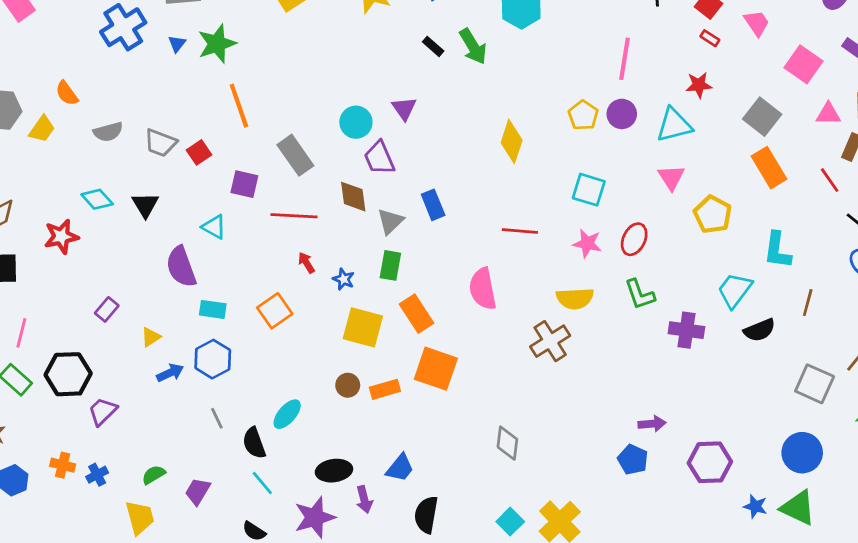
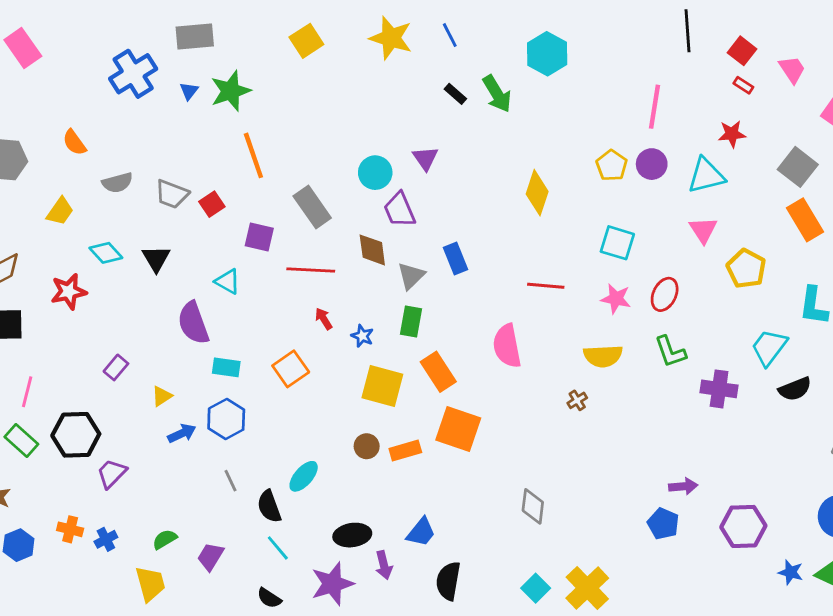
yellow trapezoid: (42, 129) -> (60, 211), moved
brown cross: (550, 341) -> (577, 400), size x0.5

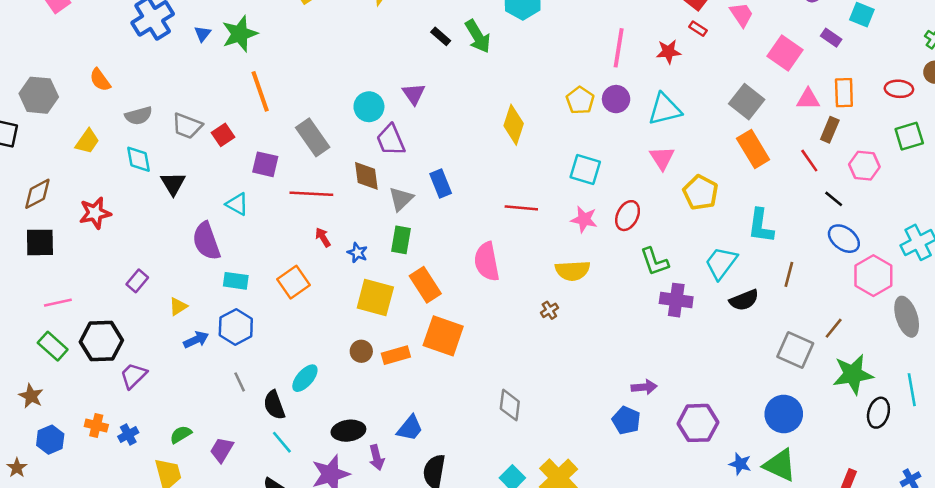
red star: (732, 134) -> (669, 52), moved
cyan diamond: (106, 253) -> (139, 159), moved, turned 32
green L-shape: (670, 352) -> (654, 262), moved
pink line: (27, 392) -> (58, 303), turned 64

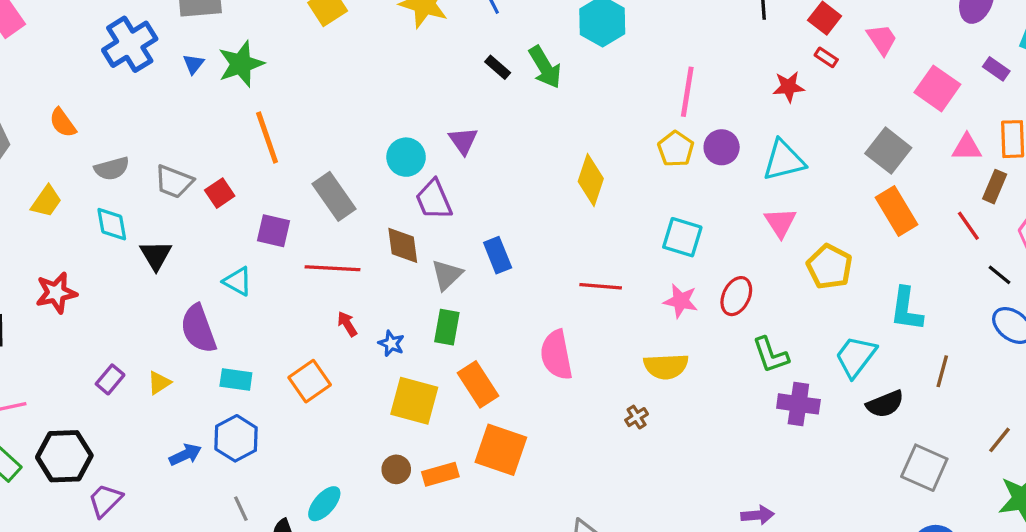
pink line: (619, 48) -> (687, 92), moved
yellow triangle: (178, 306) -> (159, 383), moved
gray square: (795, 350) -> (924, 468), moved

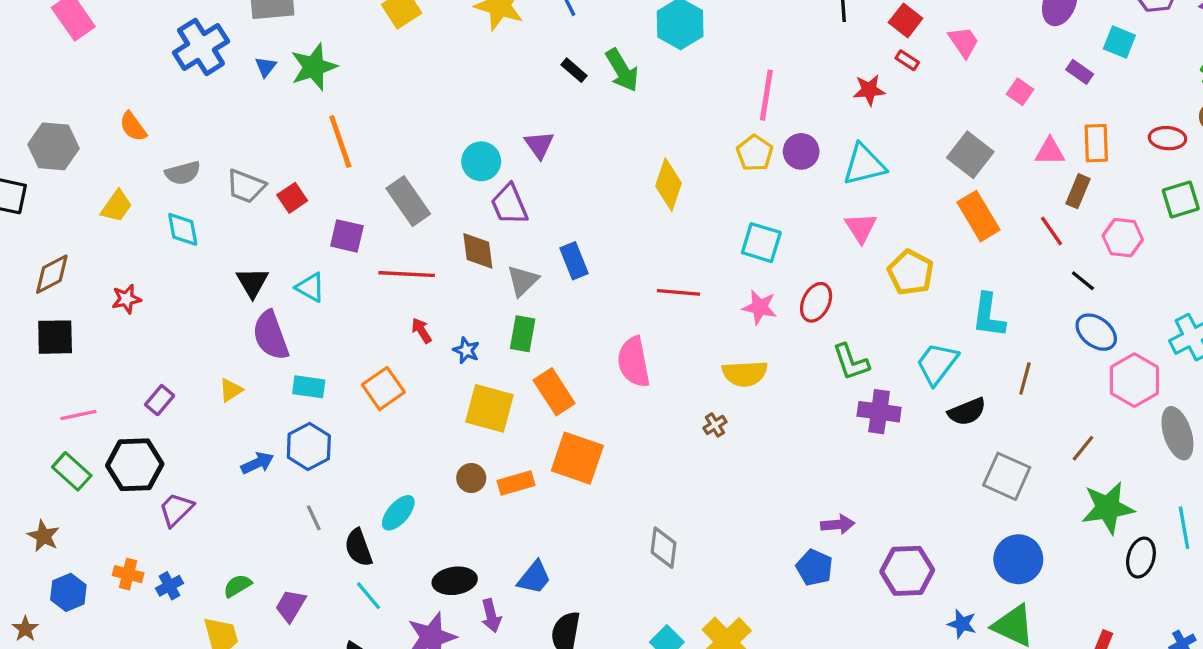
pink square: (937, 88) -> (1020, 92), size x0.6
black triangle: (156, 255) -> (252, 282), moved
red star: (56, 293) -> (126, 299), size x0.7
purple rectangle: (110, 379) -> (160, 400), moved

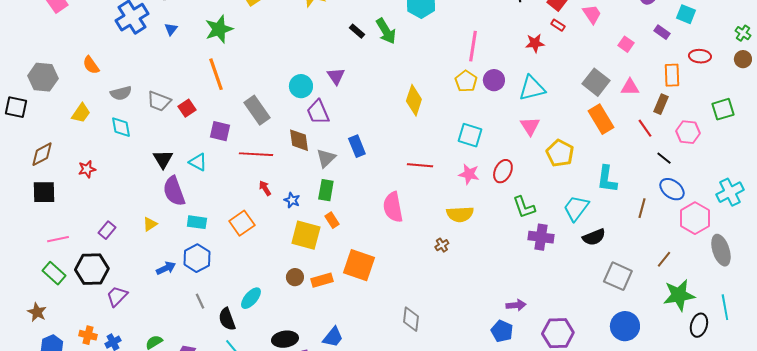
green star: (314, 67) -> (219, 29), moved
red ellipse: (1168, 138) -> (700, 56), moved
pink triangle: (1050, 151) -> (630, 87), moved
brown line: (1025, 379) -> (642, 208), moved
orange rectangle: (554, 392) -> (332, 220), moved, size x0.6

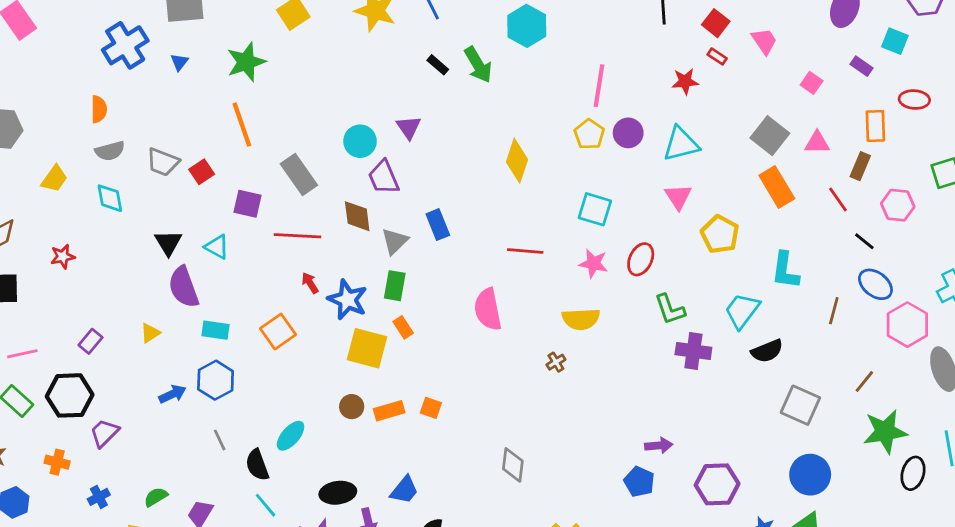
orange semicircle: (91, 65) -> (99, 109), moved, turned -144
blue star: (292, 200) -> (348, 300), size x1.8
orange square: (359, 265) -> (431, 408), moved, size x0.5
orange cross: (88, 335) -> (57, 462), moved

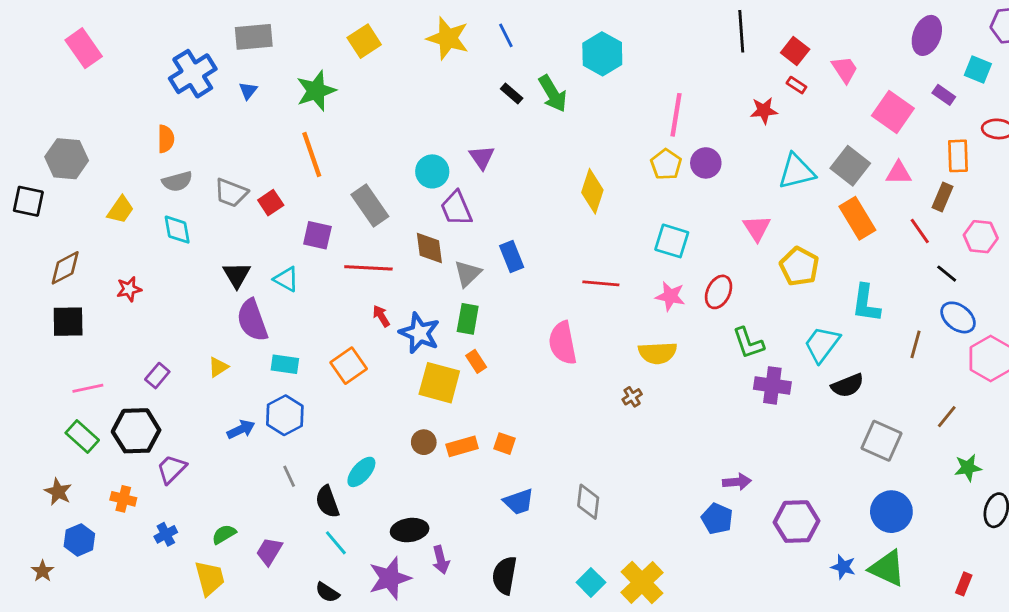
pink square: (812, 83) -> (893, 112), size x1.8
cyan triangle: (681, 144) -> (796, 171), moved
green star: (885, 432) -> (968, 468), size x0.6
blue trapezoid: (404, 490) -> (519, 502), moved, turned 32

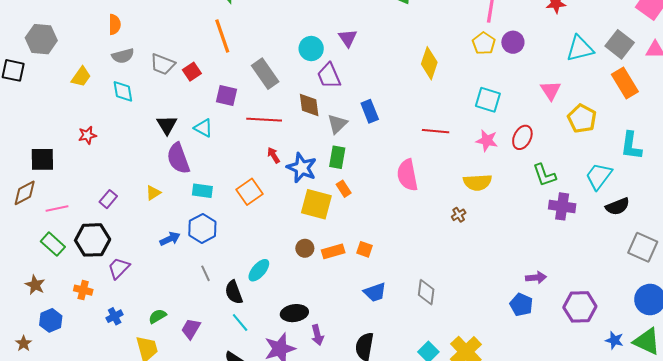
brown diamond: (65, 268) -> (25, 193), moved

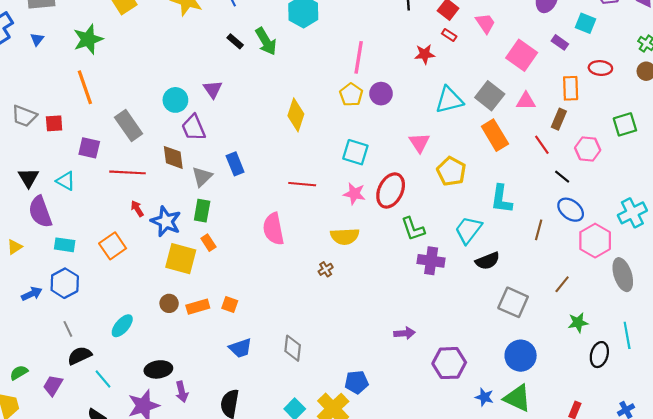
red square: (192, 72) -> (54, 123), turned 30
red ellipse: (522, 137) -> (391, 190), size x1.4
black semicircle: (234, 292) -> (80, 356), moved, turned 85
blue pentagon: (521, 305) -> (357, 382), moved, turned -30

